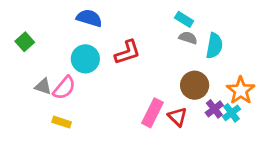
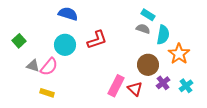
cyan rectangle: (184, 19) -> (148, 15), moved
green square: (25, 42) -> (19, 41), moved
orange star: (241, 90) -> (179, 54), moved
cyan cross: (231, 113) -> (186, 86), moved

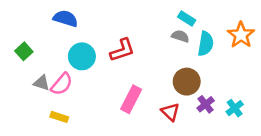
blue semicircle: (68, 14) -> (66, 19), moved
orange star: (179, 54) -> (241, 35), moved
pink rectangle: (116, 86) -> (131, 99), moved

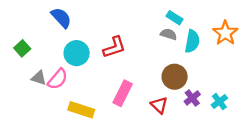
blue semicircle: (66, 19) -> (61, 18), turned 30
yellow rectangle: (59, 117) -> (81, 110), moved, size x1.5

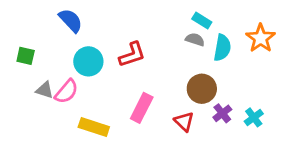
green square: (22, 48) -> (26, 56), turned -35

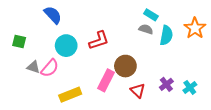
brown circle: (202, 89) -> (125, 66), moved
yellow rectangle: (94, 127) -> (70, 95), turned -40

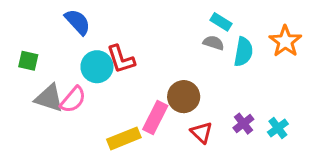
red L-shape: (99, 40) -> (121, 59), moved, turned 90
gray triangle: (33, 67) -> (49, 98), size x1.5
yellow rectangle: (70, 95) -> (124, 138), moved

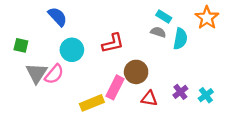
orange star: (285, 41) -> (207, 18), moved
red L-shape: (121, 59) -> (113, 43), moved, turned -85
gray triangle: (49, 98) -> (36, 73), turned 45
red triangle: (202, 132) -> (149, 98), turned -35

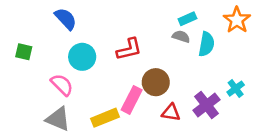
cyan rectangle: (164, 17) -> (187, 19), turned -56
gray triangle: (36, 73) -> (58, 119), moved, turned -40
pink semicircle: (54, 74) -> (62, 85), turned -85
purple cross: (180, 92) -> (206, 105), size x1.5
cyan cross: (206, 95) -> (236, 89), moved

